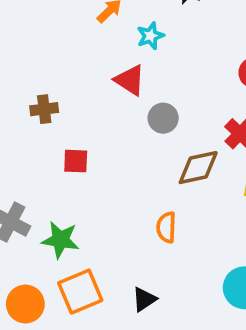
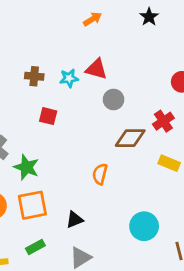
cyan star: (150, 36) -> (69, 78), moved
red triangle: (130, 80) -> (96, 69), turned -30

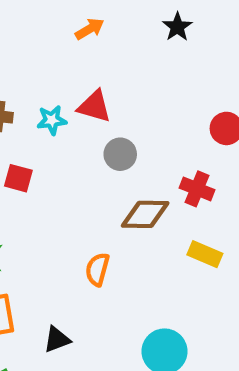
red cross: (163, 121) -> (197, 189), turned -35

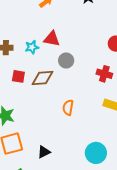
brown diamond: (145, 214) -> (42, 78), moved
orange semicircle: (97, 269) -> (68, 107), moved

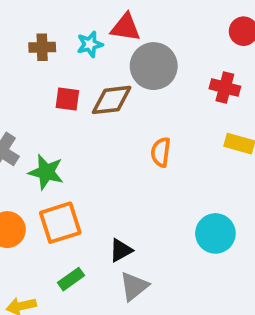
gray circle: (66, 61) -> (154, 66), size x1.6
black triangle: (44, 152) -> (121, 250), moved

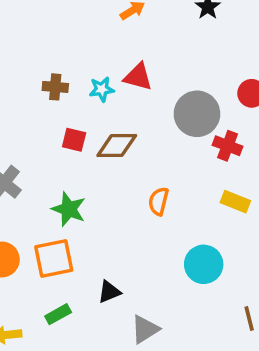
gray circle: (154, 66) -> (197, 114), moved
green star: (46, 172) -> (69, 209), moved
cyan circle: (215, 233) -> (204, 264), moved
gray triangle: (134, 286) -> (145, 329), moved

